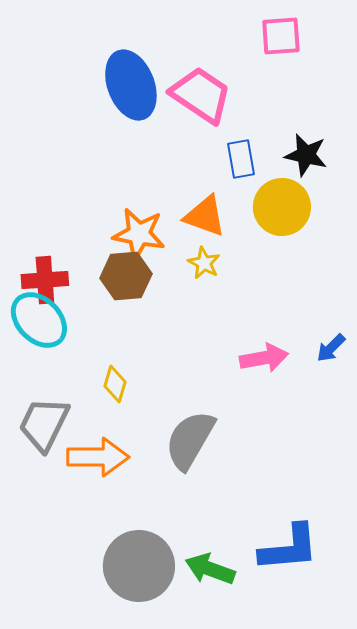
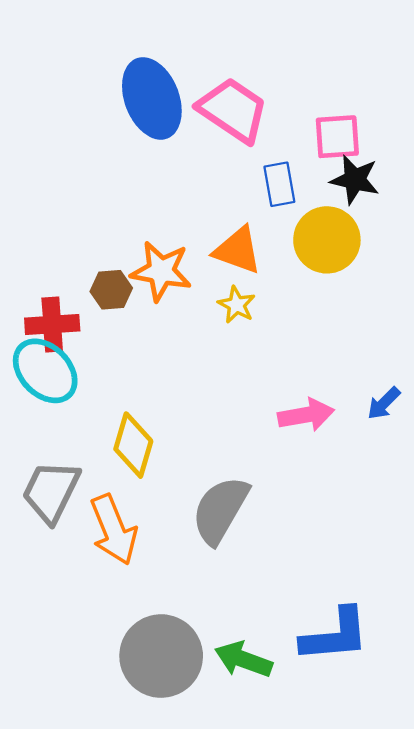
pink square: (281, 36) -> (337, 137), moved
brown hexagon: (126, 276) -> (111, 290), moved, size x0.7
yellow diamond: (115, 384) -> (133, 445), size x1.5
orange arrow: (98, 457) -> (114, 530), turned 68

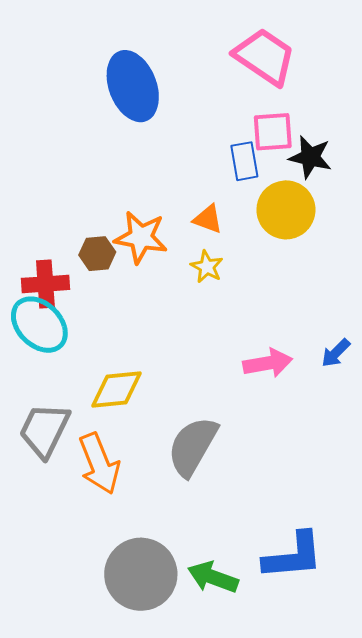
pink trapezoid: (233, 110) -> (265, 57), moved
pink square: (337, 137) -> (273, 132), moved
orange triangle: (238, 250) -> (208, 219), size x0.7
yellow diamond: (133, 445) -> (116, 390), turned 68

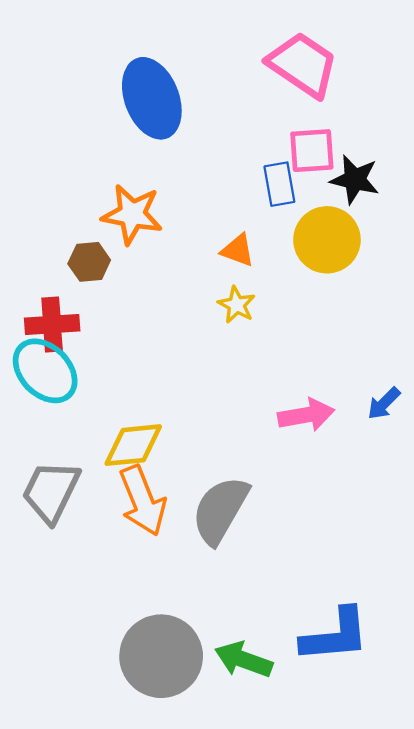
orange star: (141, 237) -> (132, 214), moved
brown hexagon: (97, 254) -> (89, 262), moved
orange arrow: (99, 464) -> (143, 501), moved

